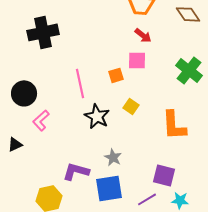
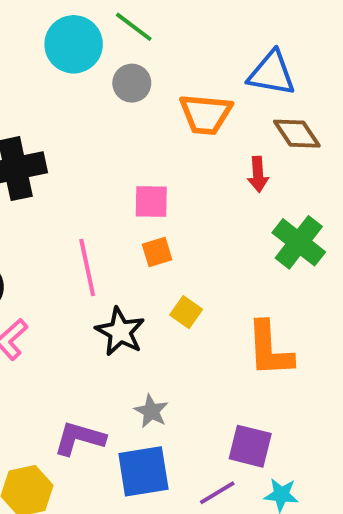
red arrow: (143, 35) -> (258, 174), moved, turned 48
pink square: (137, 60) -> (151, 202), moved

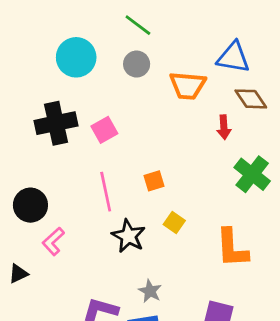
cyan circle: (74, 44) -> (76, 57), moved
pink square: (151, 202) -> (104, 130), moved, turned -30

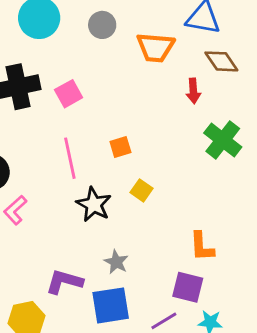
orange L-shape: (232, 248) -> (202, 247), moved, size x0.7

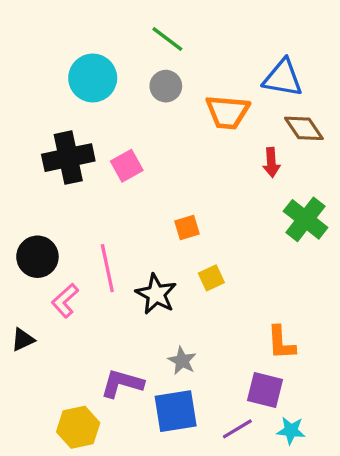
pink line: (70, 158) -> (107, 268), moved
yellow square: (141, 190) -> (211, 278), turned 30

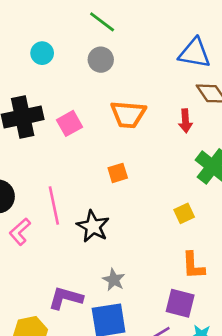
cyan circle: (93, 78) -> (42, 53), size x0.6
orange trapezoid: (228, 112) -> (128, 114), moved
yellow square: (211, 278) -> (184, 213), moved

